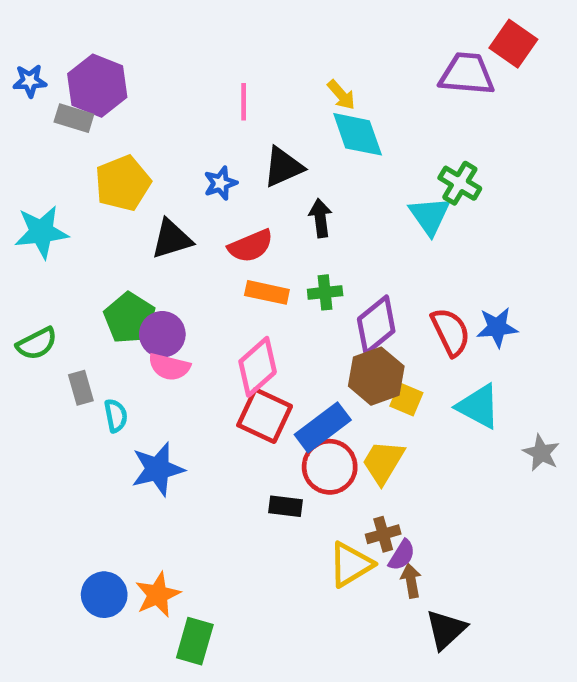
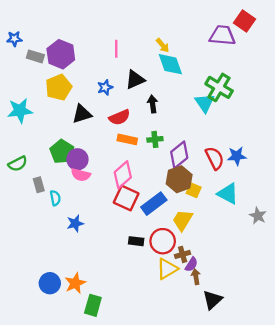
purple hexagon: (97, 86) -> (61, 54), moved
green cross: (460, 183) -> (219, 87), size x1.4
red circle: (330, 467) -> (163, 241), moved
blue star: (158, 469) -> (75, 223), size x0.7

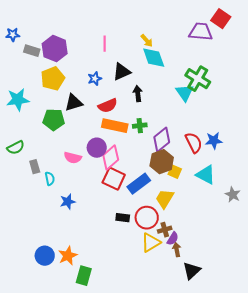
orange rectangle: (127, 139) -> (115, 126), size x1.4
green pentagon: (62, 152) -> (54, 120), moved, turned -30
purple circle: (77, 159) -> (97, 148), moved

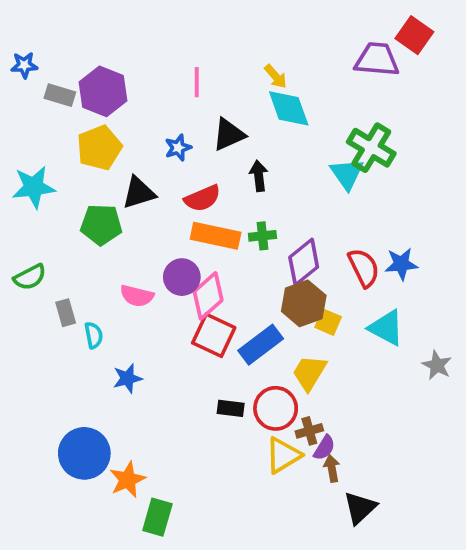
blue circle: (45, 256) -> (84, 453), moved, size x1.4

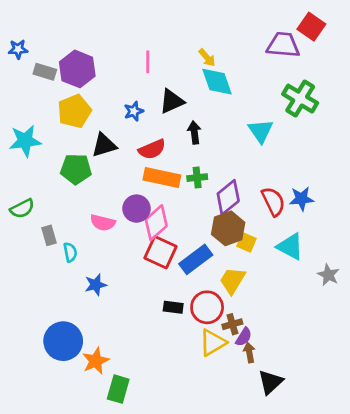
green cross: (371, 148) -> (300, 99), moved

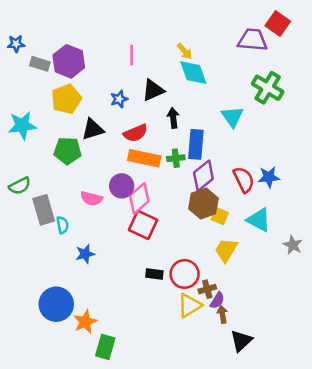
gray rectangle: (49, 235) -> (44, 210), size x1.6
blue rectangle: (196, 259) -> (196, 144), moved, turned -48
yellow trapezoid: (232, 280) -> (226, 250), moved

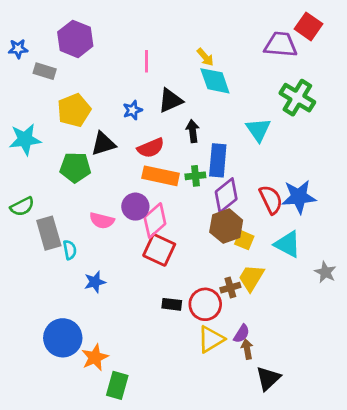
purple hexagon: (69, 61) -> (75, 39), moved
blue star: (269, 177) -> (299, 197), size x1.4
brown cross: (207, 289) -> (230, 288), moved

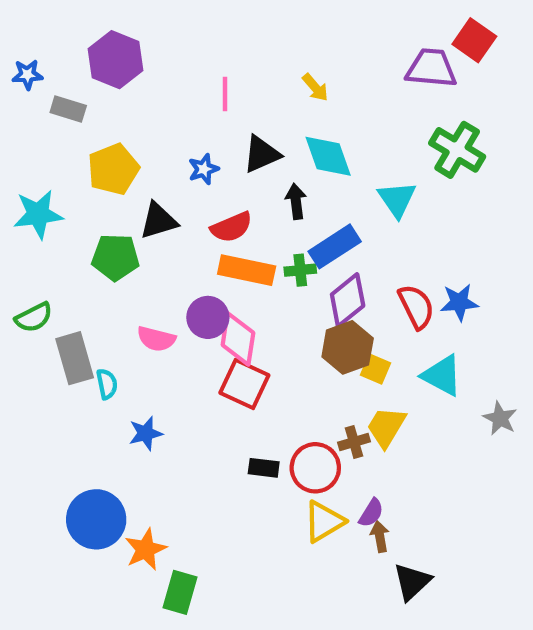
cyan diamond: (215, 81) -> (328, 156), moved
blue rectangle: (218, 160) -> (335, 246), turned 52
blue star: (299, 197) -> (459, 302), size x0.7
pink diamond: (155, 221) -> (238, 339), turned -40

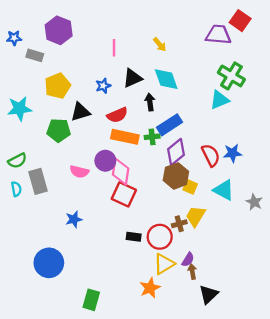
cyan triangle: (397, 199) -> (219, 100), moved, turned 42
cyan semicircle: (107, 384) -> (16, 189), moved
gray star: (500, 418) -> (254, 202), moved
orange star: (146, 549) -> (150, 288), moved

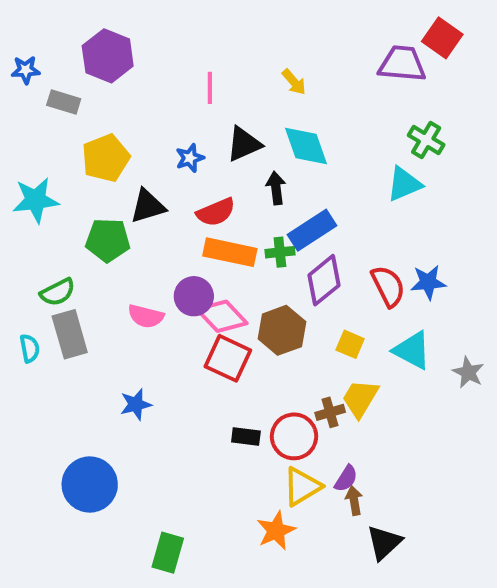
green cross: (231, 76) -> (426, 140), size x0.7
green semicircle: (17, 161) -> (58, 292), moved
pink diamond: (121, 172) -> (222, 316), turned -52
brown hexagon: (176, 176) -> (282, 330), moved

